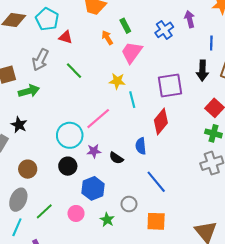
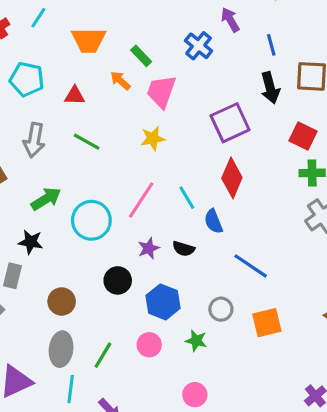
red triangle: (66, 37) -> (75, 96), moved
green arrow: (29, 91) -> (46, 199), moved
cyan line: (132, 100) -> (187, 198), moved
cyan circle: (70, 135) -> (91, 220), moved

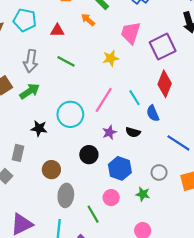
pink trapezoid: (161, 91) -> (131, 33), moved
green arrow: (46, 199) -> (30, 91), moved
black star: (31, 242) -> (39, 128), moved
gray ellipse: (61, 349) -> (66, 195), moved
green line: (103, 355) -> (93, 214), moved, turned -60

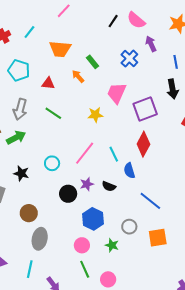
cyan circle: (70, 114) -> (52, 163), size x0.6
black circle: (89, 155) -> (68, 194), moved
green line: (93, 214) -> (85, 269), moved

